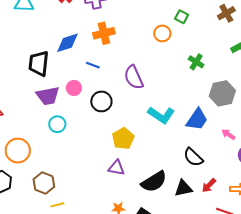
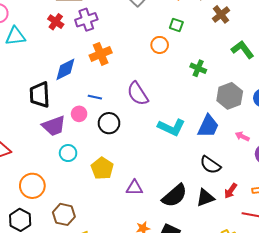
blue line: (93, 65) -> (95, 97), moved
yellow pentagon: (123, 138) -> (102, 168), moved

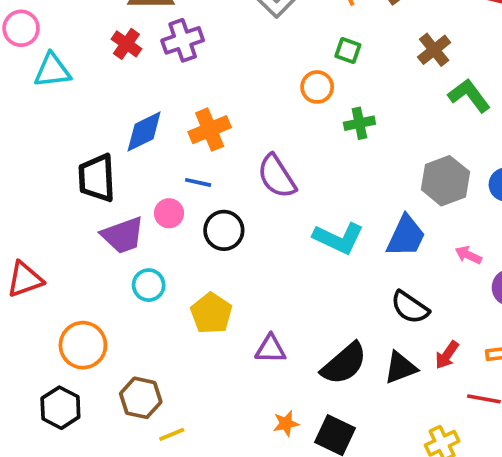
brown cross: (221, 14) -> (434, 50), moved
orange cross: (101, 54) -> (210, 130), moved
green cross: (198, 68) -> (359, 123), moved, turned -35

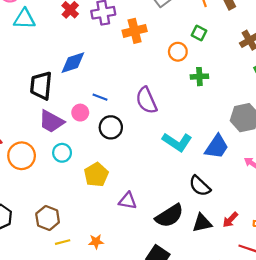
orange cross: (210, 130) -> (135, 31), moved
purple trapezoid: (123, 235) -> (51, 121), turned 40
black semicircle: (410, 307) -> (200, 186), moved
orange circle: (83, 345) -> (22, 156), moved
orange star: (286, 423) -> (96, 242), moved

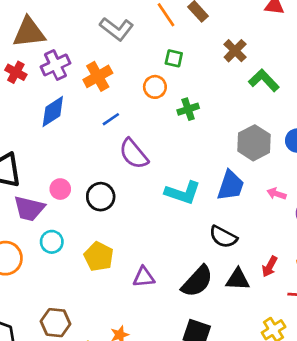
blue diamond: (73, 63) -> (53, 111), moved
blue line: (100, 97) -> (111, 119), moved, turned -40
black triangle: (202, 223) -> (238, 279), turned 30

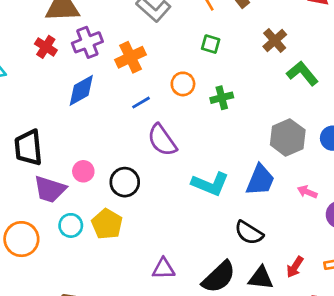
orange circle: (155, 87) -> (183, 84), moved
yellow pentagon: (99, 257) -> (107, 224), moved

